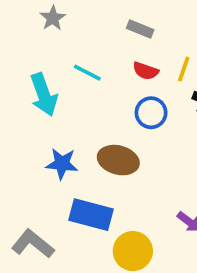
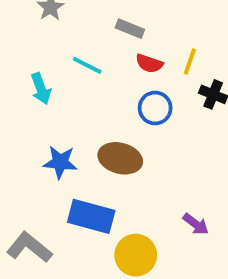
gray rectangle: (140, 29) -> (130, 29), moved
cyan arrow: (44, 95) -> (41, 89), size x0.7

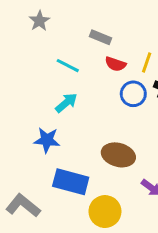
cyan arrow: (41, 89) -> (66, 103), moved, turned -110
blue circle: (155, 108) -> (133, 94), moved
brown ellipse: (120, 158) -> (118, 155), moved

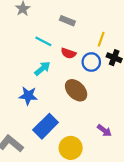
red semicircle: (115, 64) -> (68, 53), moved
brown ellipse: (118, 155) -> (76, 90), moved, turned 30
blue rectangle: (71, 182) -> (46, 126), turned -60

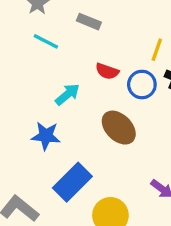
gray rectangle: (67, 21) -> (89, 22), moved
cyan line: (43, 41) -> (46, 41), moved

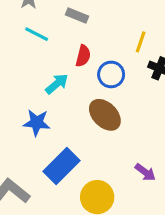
red semicircle: (107, 71) -> (83, 56), moved, turned -95
blue circle: (142, 85) -> (111, 74), moved

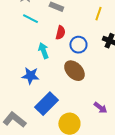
yellow line: (141, 42) -> (98, 14), moved
cyan arrow: (57, 84) -> (43, 51), turned -70

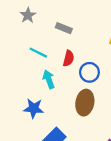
cyan line: (30, 19) -> (38, 53), moved
brown ellipse: (74, 71) -> (85, 103), turned 55

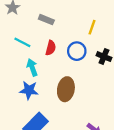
blue circle: (89, 72) -> (77, 51), moved
blue star: (34, 108) -> (29, 90), moved

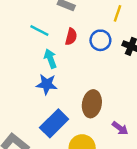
brown ellipse: (66, 89) -> (92, 104), moved

